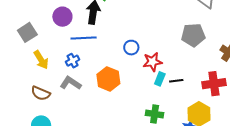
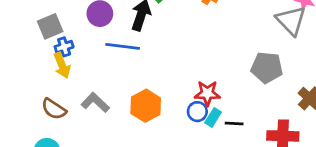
blue circle: (131, 48) -> (197, 112), moved
blue cross: (73, 61) -> (64, 47), moved

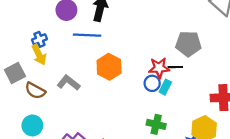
gray square: (50, 26) -> (15, 73), moved
gray pentagon: (267, 68) -> (188, 44), moved
orange hexagon: (146, 106) -> (109, 67), moved
black line: (234, 124) -> (175, 67), moved

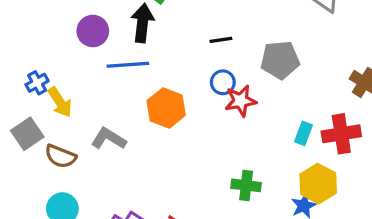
blue cross: (39, 39) -> (37, 83), moved
black line: (175, 67) -> (221, 40), moved
blue circle: (152, 83) -> (223, 82), moved
cyan rectangle: (165, 87) -> (303, 133), moved

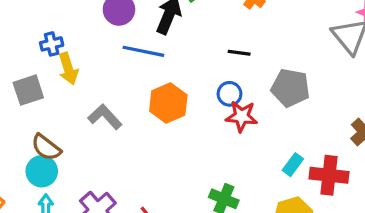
brown semicircle: (60, 156) -> (46, 147), moved

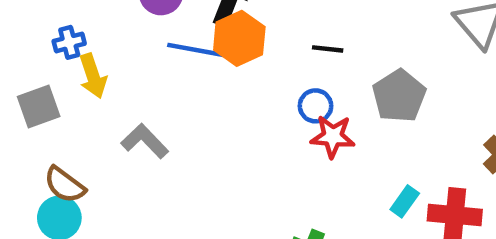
gray pentagon: (290, 88) -> (399, 96), turned 30
orange hexagon: (168, 103) -> (239, 38), moved

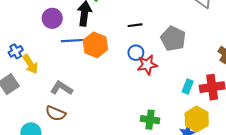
orange hexagon: (239, 38) -> (95, 45), moved
brown semicircle: (65, 185) -> (56, 113), moved

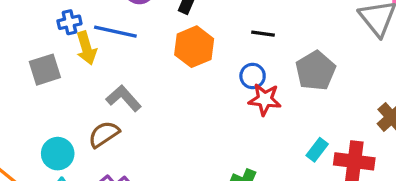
blue line: (75, 40) -> (115, 32), moved
brown semicircle: (56, 113) -> (104, 134), turned 108

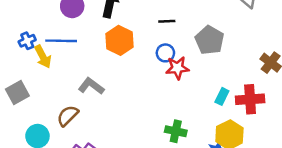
gray square: (45, 70) -> (17, 92), moved
gray L-shape: (124, 98) -> (91, 86), moved

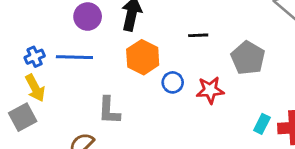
blue circle: (165, 53) -> (173, 82), moved
yellow arrow: (43, 57) -> (35, 88), moved
gray L-shape: (91, 86) -> (109, 110), turned -125

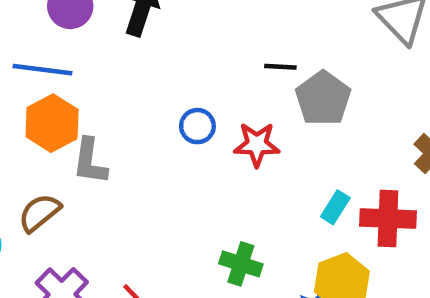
black line: (198, 35) -> (280, 67), moved
orange hexagon: (143, 57) -> (52, 123), moved

